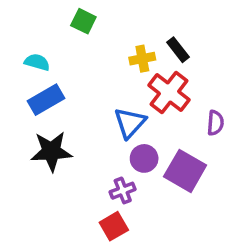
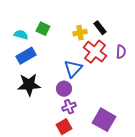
green square: (83, 21) -> (43, 29), moved
purple semicircle: (215, 123) -> (121, 52), moved
purple circle: (144, 158) -> (64, 89), moved
purple square: (185, 171) -> (104, 120), moved

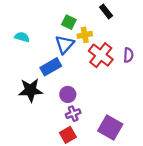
black rectangle: (100, 28) -> (106, 11), moved
green square: (43, 29) -> (69, 22), moved
blue rectangle: (26, 56) -> (51, 67), moved
blue triangle: (73, 69) -> (65, 44), moved

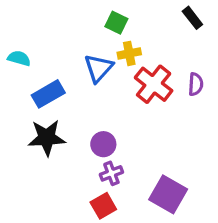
black rectangle: (106, 11) -> (192, 18), moved
green square: (69, 22) -> (116, 23), moved
cyan semicircle: (22, 37) -> (19, 58), moved
blue rectangle: (51, 67) -> (48, 94), moved

